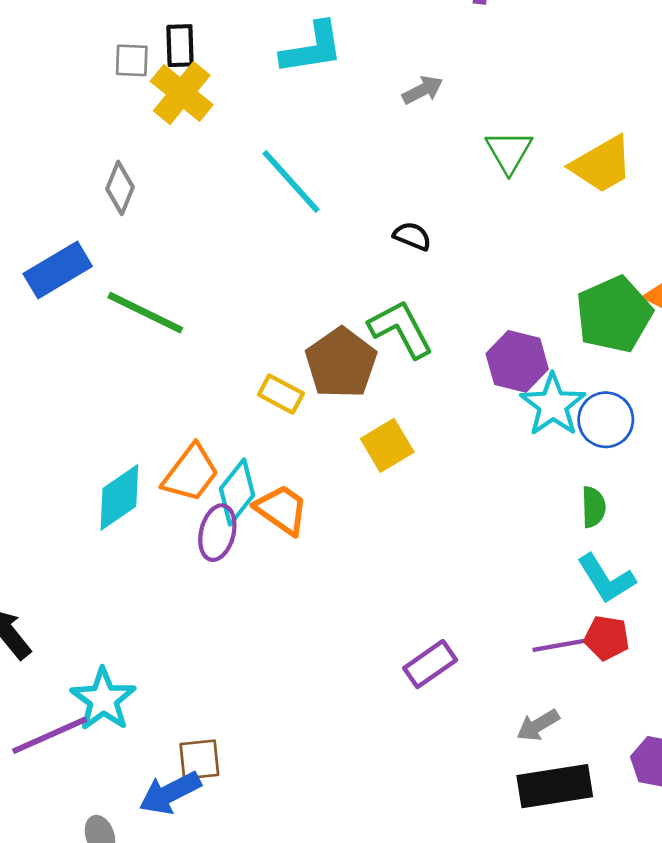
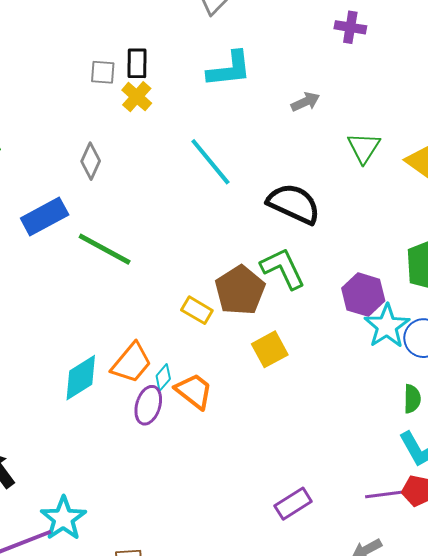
yellow cross: (182, 93) -> (137, 97), size x0.7
black semicircle: (412, 236) -> (294, 204), size x2.0
cyan diamond: (237, 492) -> (163, 377), size x0.6

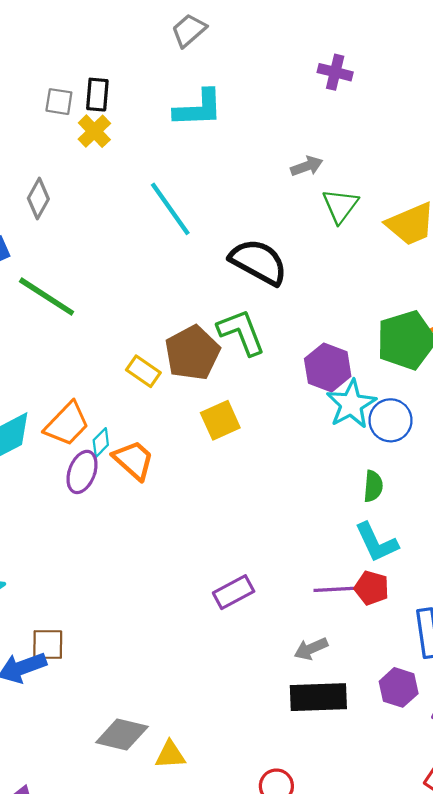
gray arrow: (305, 102) -> (307, 166), moved

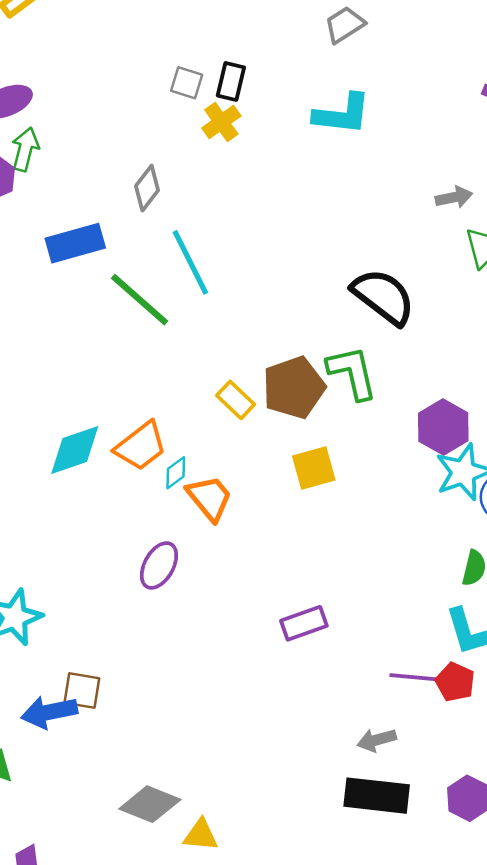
cyan line: (170, 209) -> (190, 262), moved
purple ellipse: (82, 472) -> (159, 565), moved
purple rectangle: (234, 592) -> (304, 623), moved

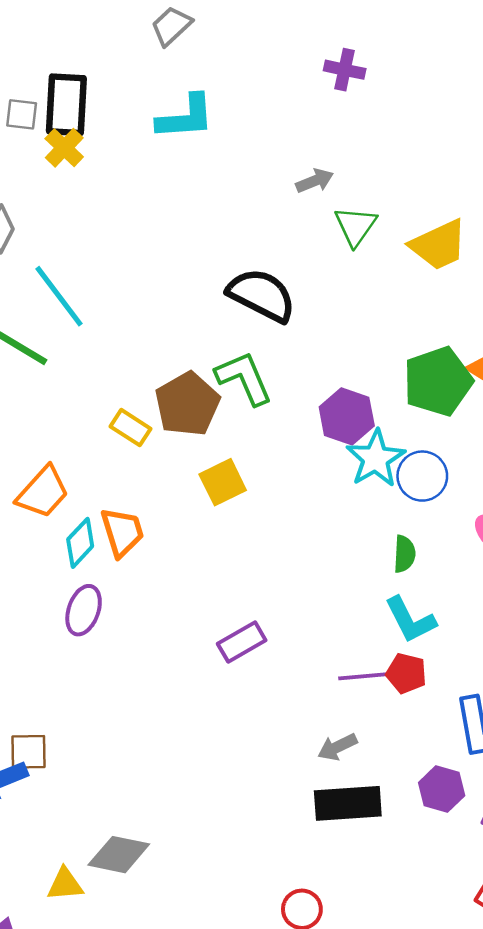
black rectangle: (231, 81) -> (66, 105), size x1.6
cyan diamond: (176, 473) -> (80, 543), moved, size x1.4
orange trapezoid: (209, 498) -> (122, 532), turned 33
yellow triangle: (201, 835) -> (65, 884), moved

